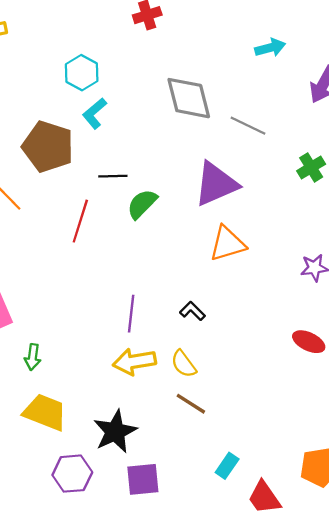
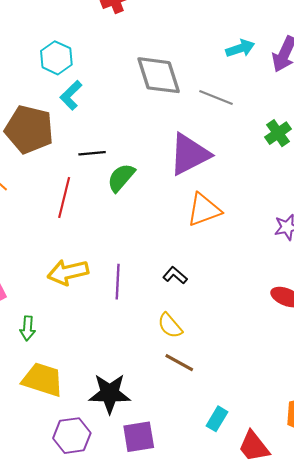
cyan arrow: (270, 48) -> (240, 48), moved
yellow arrow: (134, 362) -> (68, 272), moved
black star: (115, 432) -> (110, 393), turned 30

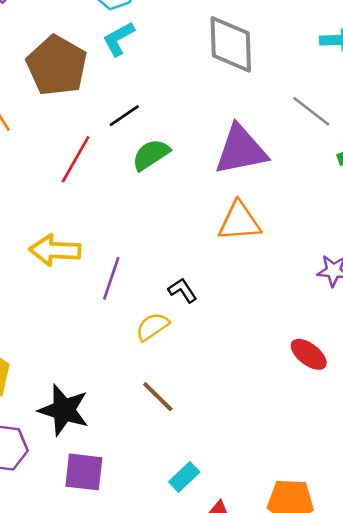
gray line: (216, 98) -> (311, 111), moved
black line: (92, 153) -> (124, 116), turned -45
yellow semicircle: (170, 326) -> (152, 327), moved, turned 80

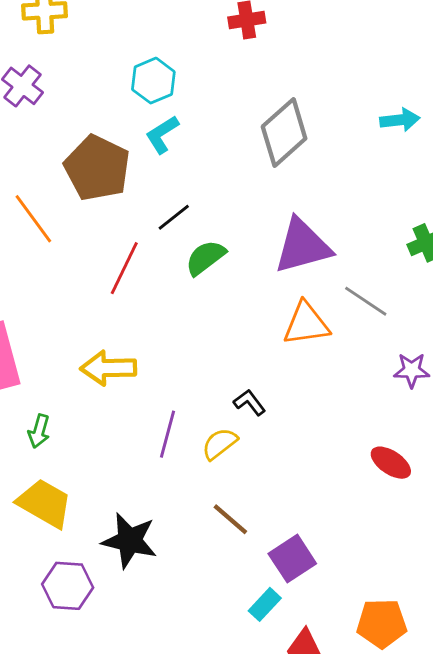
gray diamond: (231, 44) -> (284, 133), turned 54
gray line: (311, 111) -> (366, 301), moved
purple line: (111, 278) -> (168, 434), moved
purple square: (84, 472) -> (292, 559), moved, turned -36

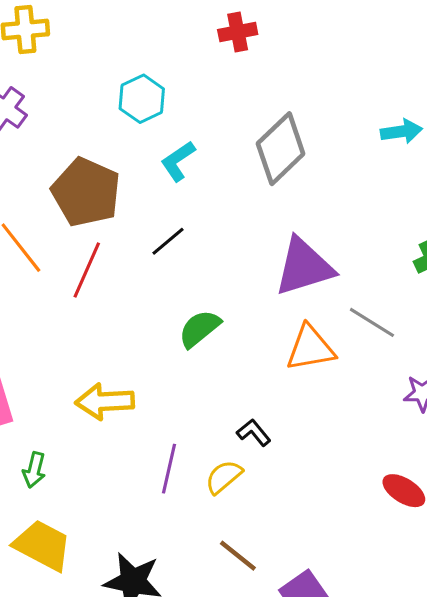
cyan L-shape: (162, 134) -> (178, 161), moved
green semicircle: (205, 258) -> (199, 329), moved
red line: (124, 268) -> (87, 270), moved

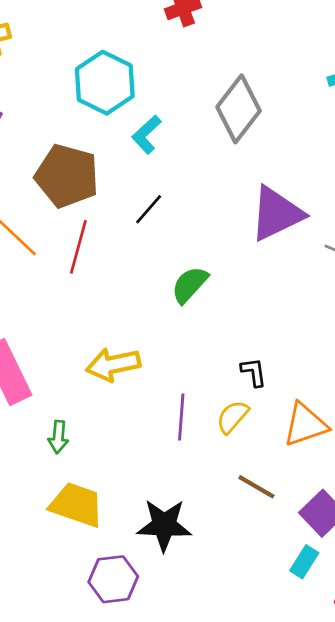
cyan hexagon: (142, 99) -> (105, 83), size x1.4
orange triangle: (310, 348) -> (305, 425), moved
black L-shape: (254, 433) -> (254, 372), turned 40

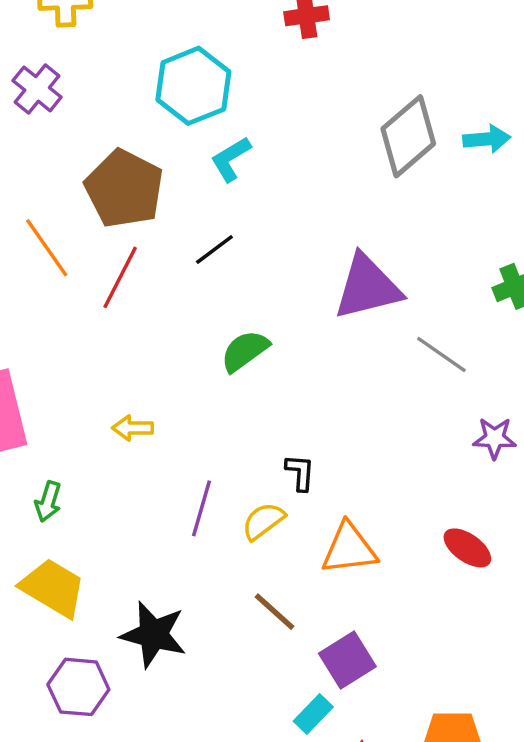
gray diamond: (239, 109) -> (408, 136), moved
yellow arrow: (113, 365) -> (133, 428), size x0.6

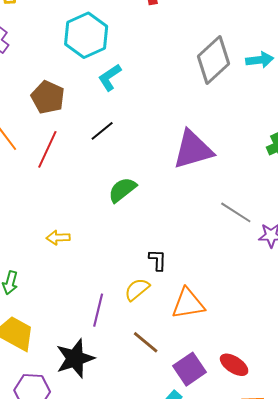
brown pentagon: (124, 189) -> (48, 97), size x0.7
gray line: (441, 354) -> (236, 212), moved
purple line: (201, 508) -> (98, 310), moved
red ellipse: (467, 548) -> (234, 365), moved
black star: (153, 634) -> (75, 358), turned -30

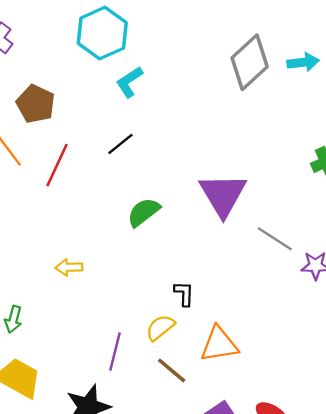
brown pentagon: (48, 97) -> (36, 104), moved
purple triangle: (193, 150) -> (223, 195), moved, turned -45
brown line: (146, 342) -> (172, 370), moved

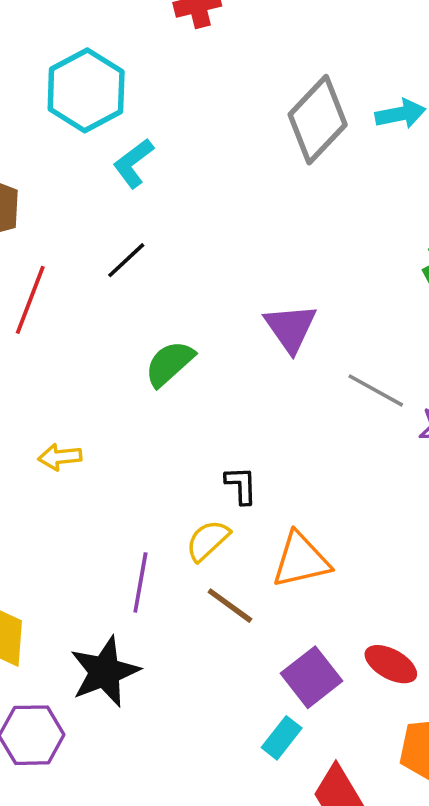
purple triangle: (223, 195) -> (291, 328), size x0.7

